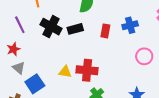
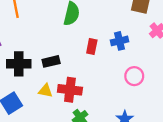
black cross: (51, 27) -> (19, 64), moved, turned -30
black rectangle: (75, 29) -> (51, 61), moved

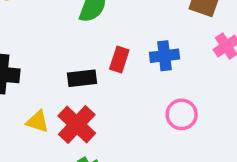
black rectangle: (51, 61) -> (82, 78), moved
red cross: (70, 90) -> (77, 124), turned 30

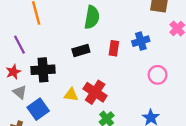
black rectangle: (82, 78) -> (81, 51), moved

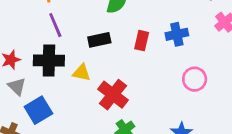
purple line: (19, 45) -> (55, 25), moved
yellow triangle: (71, 95) -> (82, 73), moved

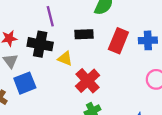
red rectangle: (142, 41) -> (118, 41), size x1.5

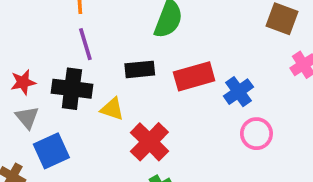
blue cross: (148, 40) -> (238, 92), moved, turned -30
red rectangle: (118, 41) -> (194, 76), turned 55

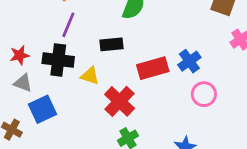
purple line: (85, 44) -> (68, 25), turned 40
red rectangle: (194, 76) -> (153, 68), moved
gray triangle: (27, 117) -> (23, 83), turned -30

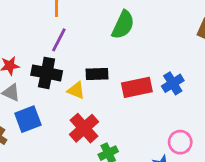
black rectangle: (111, 44) -> (97, 74), moved
pink circle: (204, 94) -> (180, 142), moved
red cross: (120, 101) -> (84, 128), moved

